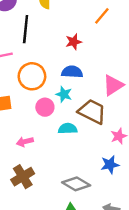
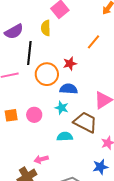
orange circle: (32, 76) -> (47, 74), moved
pink circle: (45, 107) -> (34, 115), moved
pink arrow: (25, 142) -> (41, 159), moved

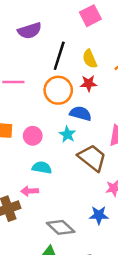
yellow semicircle: (46, 28) -> (90, 59), moved, turned -35
black line: (29, 53) -> (59, 56), moved
cyan semicircle: (65, 137) -> (42, 168), moved

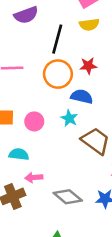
yellow semicircle: (90, 59) -> (89, 25), moved, turned -72
cyan semicircle: (42, 168) -> (19, 154), moved
gray diamond: (61, 227) -> (68, 197), moved

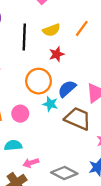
yellow semicircle: (89, 25) -> (51, 30), moved
orange circle: (58, 74) -> (39, 81), moved
blue semicircle: (82, 97) -> (67, 89), moved, turned -42

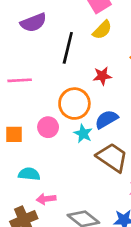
yellow semicircle: (51, 30) -> (102, 30), moved, turned -36
pink circle: (20, 114) -> (48, 127), moved

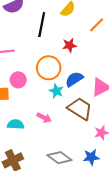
pink circle: (48, 127) -> (18, 80), moved
pink arrow: (46, 199) -> (44, 118), moved, turned -144

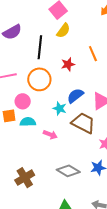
orange line: (97, 25) -> (93, 54), moved, turned -63
orange circle: (49, 68) -> (39, 79), moved
cyan semicircle: (16, 124) -> (28, 122), moved

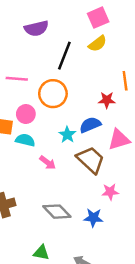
red star: (68, 64) -> (107, 100), moved

